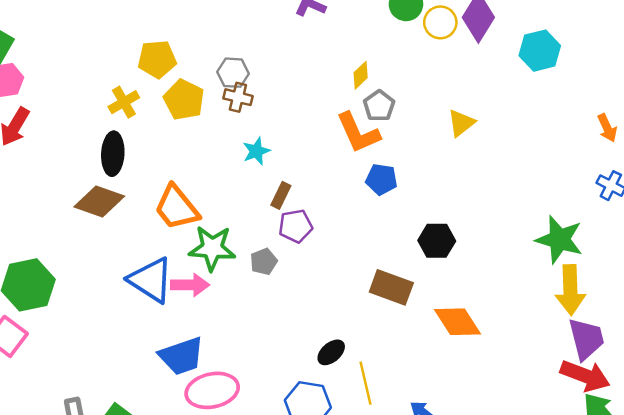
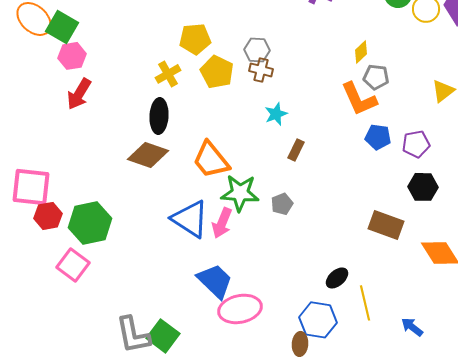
gray pentagon: (379, 106) -> (376, 77), turned -30
purple pentagon: (296, 226) -> (416, 144), moved
pink arrow: (190, 285) -> (222, 223), turned 112
blue trapezoid: (182, 356) -> (215, 281), turned -117

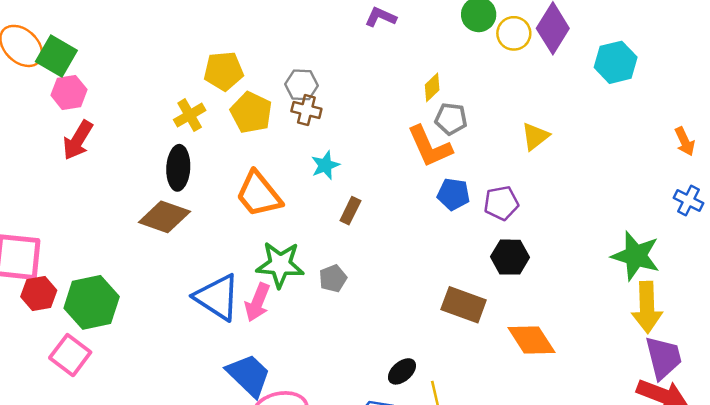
orange trapezoid: (211, 160) -> (259, 194), moved

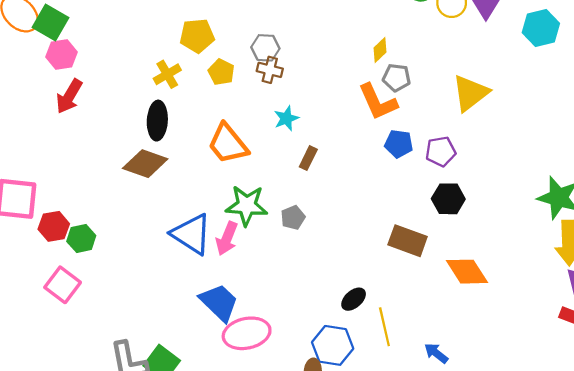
yellow pentagon: (251, 113) -> (221, 72), size x0.7
yellow triangle: (535, 136) -> (470, 93), size x1.5
red hexagon: (39, 293) -> (54, 226), moved
green hexagon: (92, 302) -> (81, 239), size x0.6

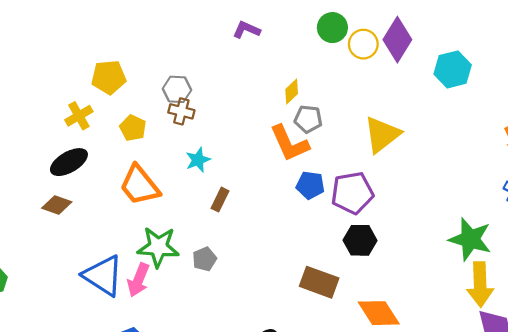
yellow pentagon: (221, 72) -> (133, 128), moved
black ellipse: (157, 121) -> (69, 162), turned 57
purple pentagon: (441, 151) -> (352, 193), size x1.4
brown diamond: (145, 164) -> (57, 205), size x0.7

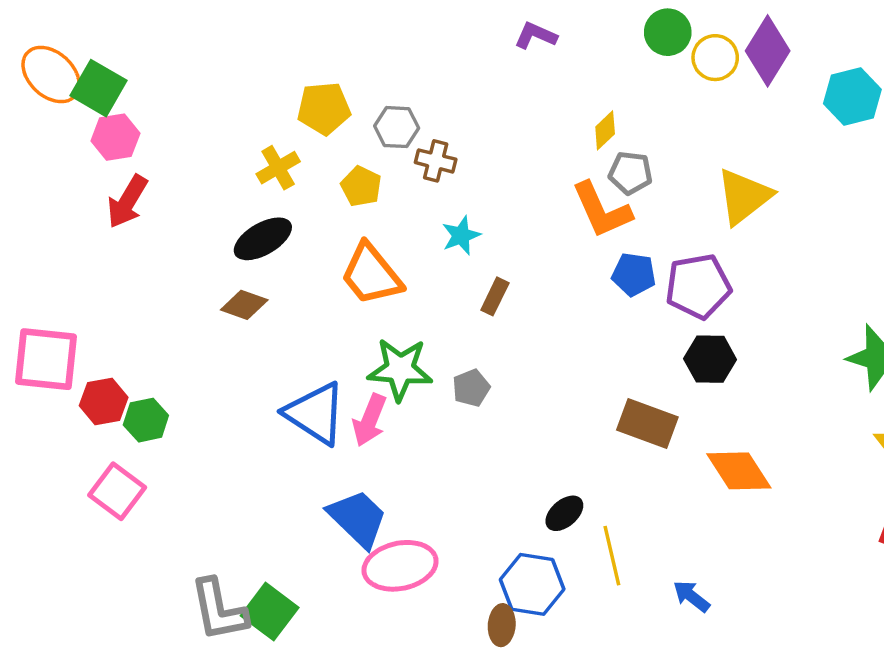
gray hexagon: (177, 89) -> (397, 127), moved

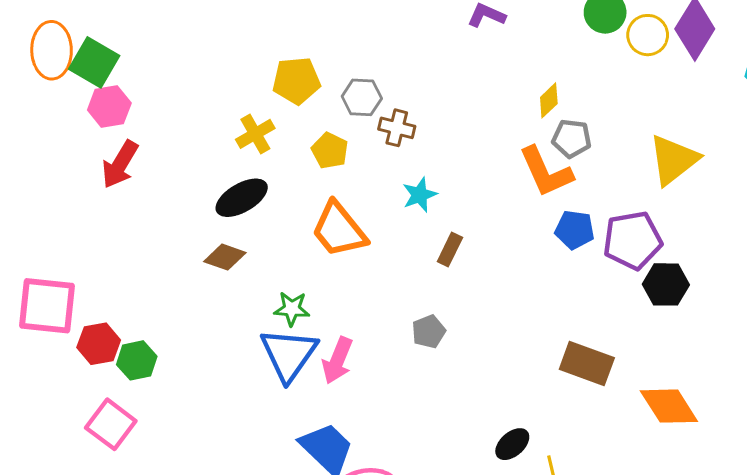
orange ellipse: (51, 75) -> (52, 50), turned 46
black hexagon: (710, 359) -> (666, 284), moved
green star: (400, 369) -> (292, 309), moved, size x0.6
blue triangle: (315, 413) -> (289, 354), turned 32

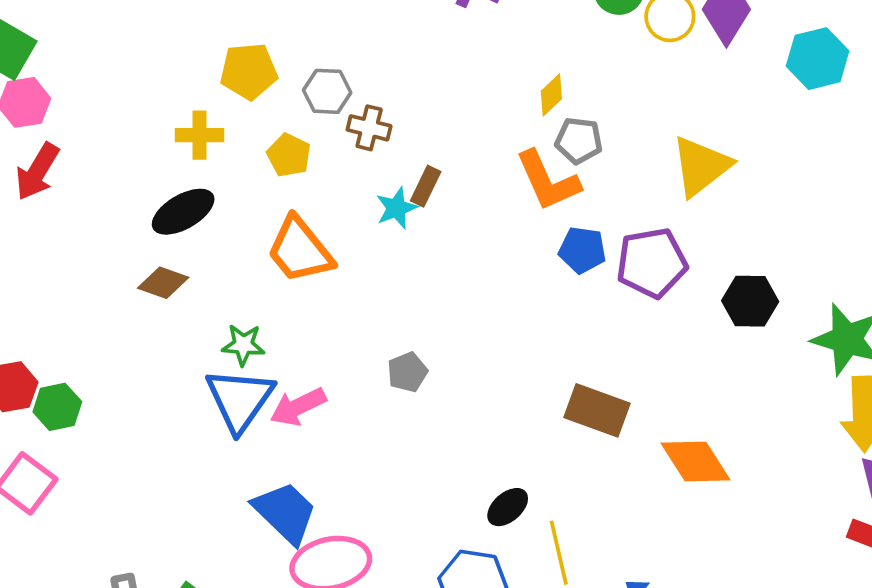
yellow cross: (255, 134) -> (200, 135), turned 30
brown rectangle: (450, 249) -> (426, 186), moved
black hexagon: (666, 284) -> (750, 301), moved
pink arrow: (337, 360) -> (298, 407), turned 42

